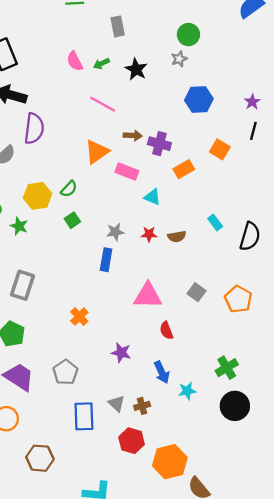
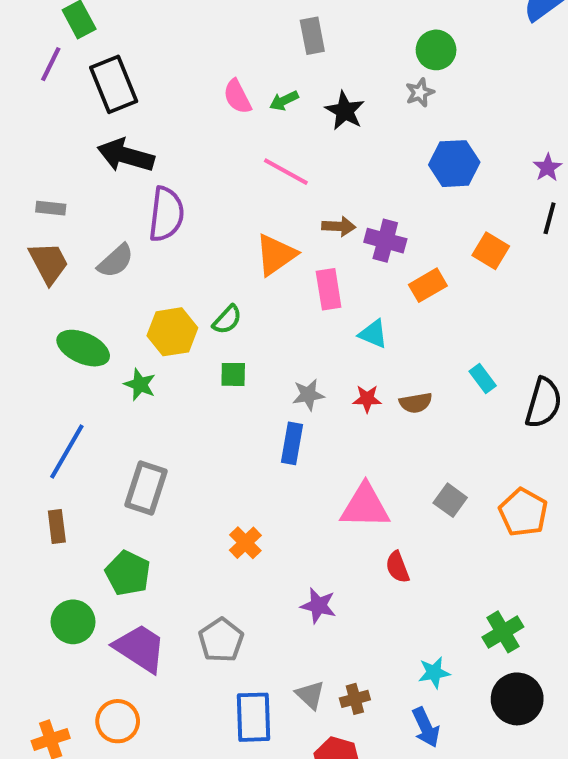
pink rectangle: (127, 171) -> (329, 289), turned 60
green square: (72, 220) -> (233, 374), turned 35
blue arrow: (162, 372) -> (426, 727), moved

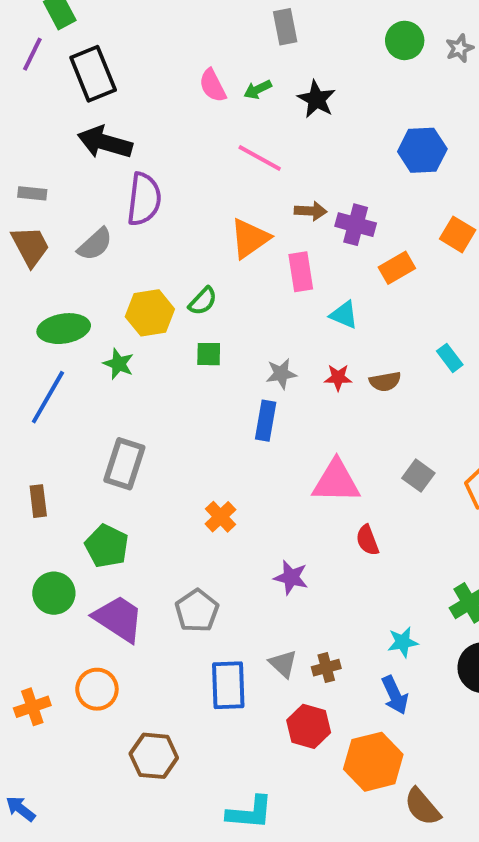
gray star: (420, 93) -> (460, 48), moved
green ellipse: (83, 348) -> (64, 329), turned -33
blue line: (67, 451) -> (48, 397), moved

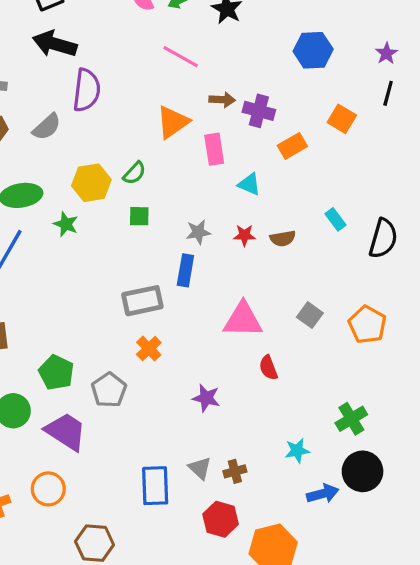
gray rectangle: (124, 464) -> (142, 301), moved, turned 60
gray pentagon: (197, 611) -> (109, 390), moved
blue arrow: (395, 695) -> (323, 494), moved, turned -80

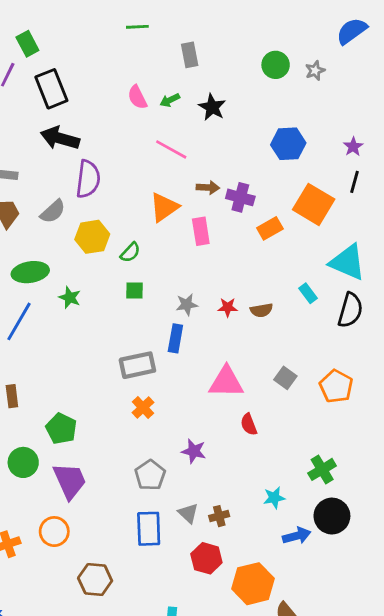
orange square: (342, 119) -> (314, 204), size x1.6
yellow hexagon: (91, 183) -> (92, 237), moved
cyan triangle: (249, 184) -> (347, 262), moved, size x1.8
gray pentagon: (109, 390) -> (150, 475), moved
purple trapezoid: (66, 431) -> (70, 481), turned 33

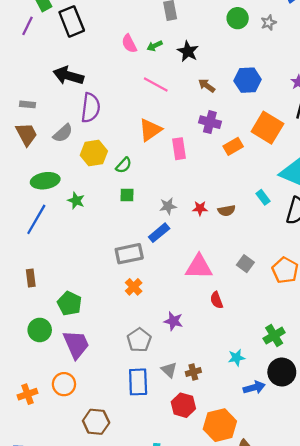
black rectangle: (51, 89) -> (72, 21), moved
brown arrow: (208, 188) -> (207, 86), moved, turned -147
blue rectangle: (175, 338) -> (159, 233), turned 40

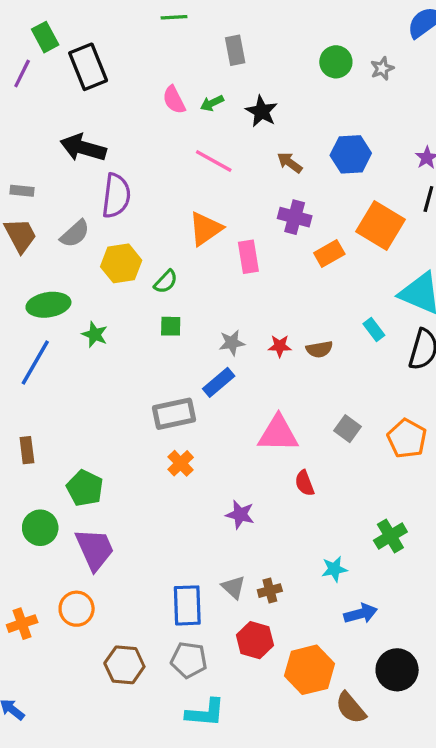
gray pentagon: (139, 340) -> (189, 660), moved, turned -30
black circle: (282, 372) -> (397, 670), moved

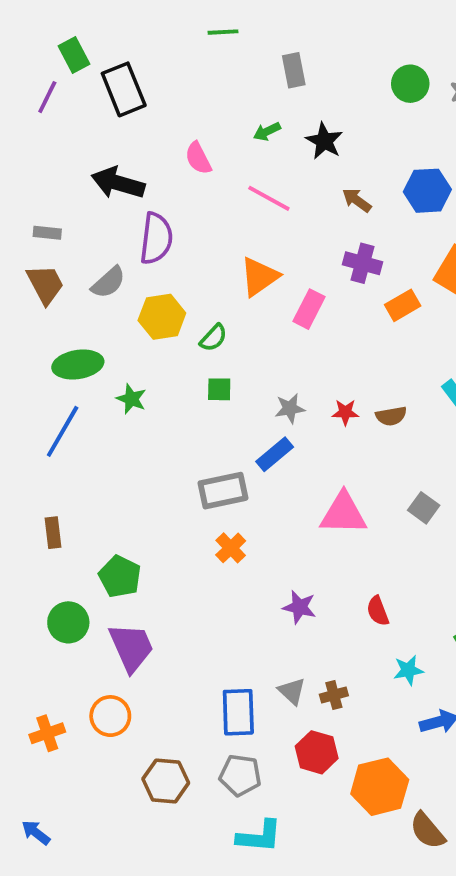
pink semicircle: (174, 100) -> (198, 158), moved
pink rectangle: (248, 257) -> (309, 309), turned 36
red semicircle: (305, 483) -> (378, 611), moved

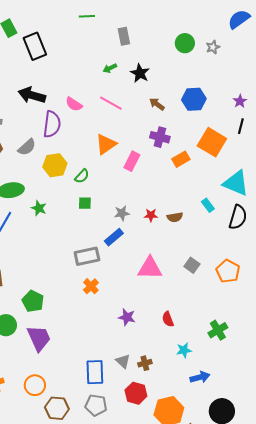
pink semicircle: (198, 158) -> (74, 104), moved, turned -30
orange circle: (110, 716) -> (35, 385), moved

